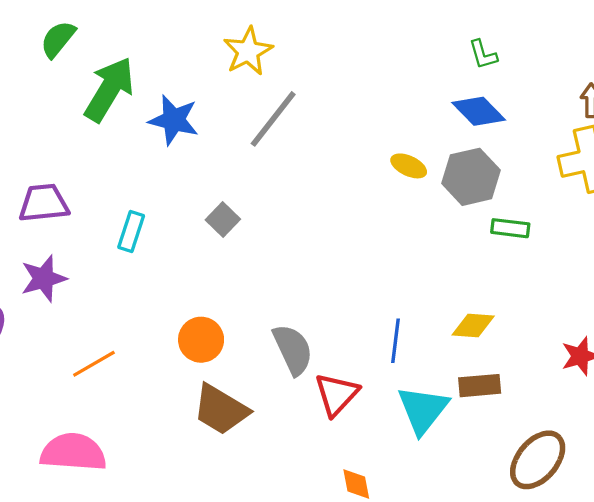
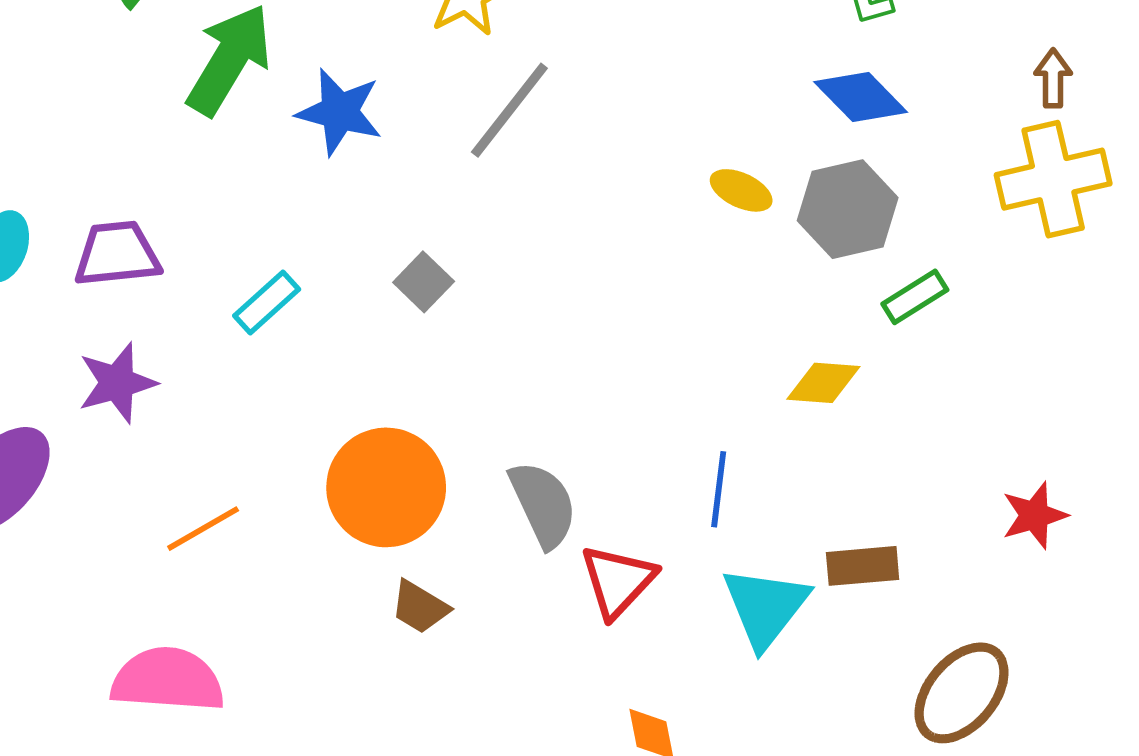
green rectangle: (510, 228) -> (915, 297), turned -39
cyan rectangle: (131, 232) -> (267, 302), turned 30
yellow diamond: (473, 325) -> (823, 383), moved
orange circle: (201, 340) -> (386, 487), size x1.5
brown trapezoid: (221, 410) -> (420, 607), size x0.6

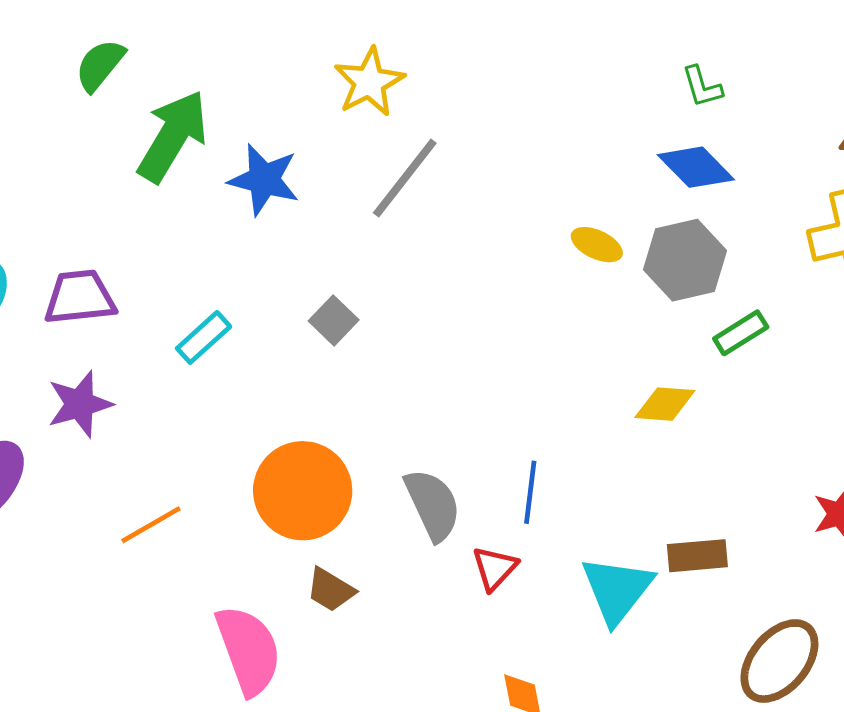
blue line: (719, 489) -> (530, 492), moved
red triangle: (618, 581) -> (495, 568), size x0.7
pink semicircle: (168, 680) -> (248, 650), moved, turned 66

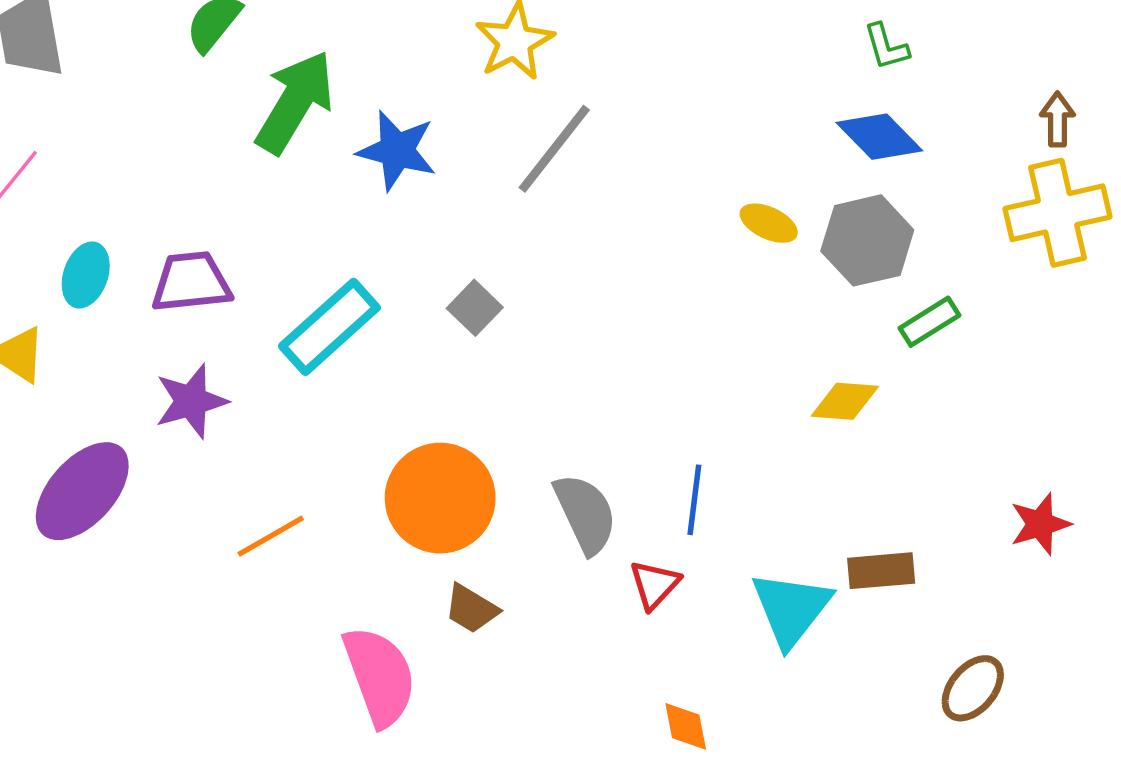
cyan rectangle: (204, 337) -> (329, 327), size x1.6
brown ellipse: (779, 661) -> (973, 688), size x0.7

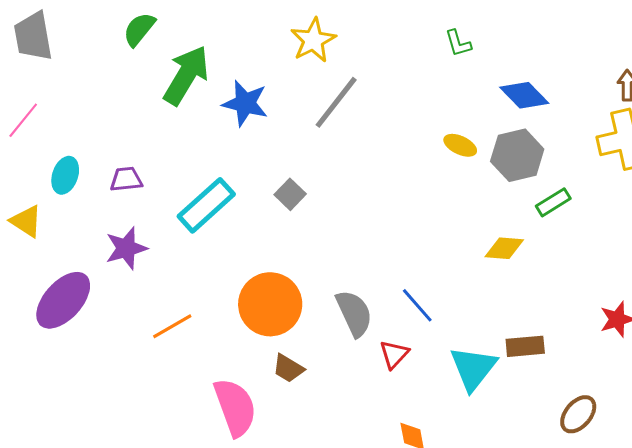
green L-shape: (886, 47) -> (458, 43), moved
purple trapezoid: (191, 282) -> (126, 179), size x0.7
blue line: (694, 500) -> (417, 305), turned -48

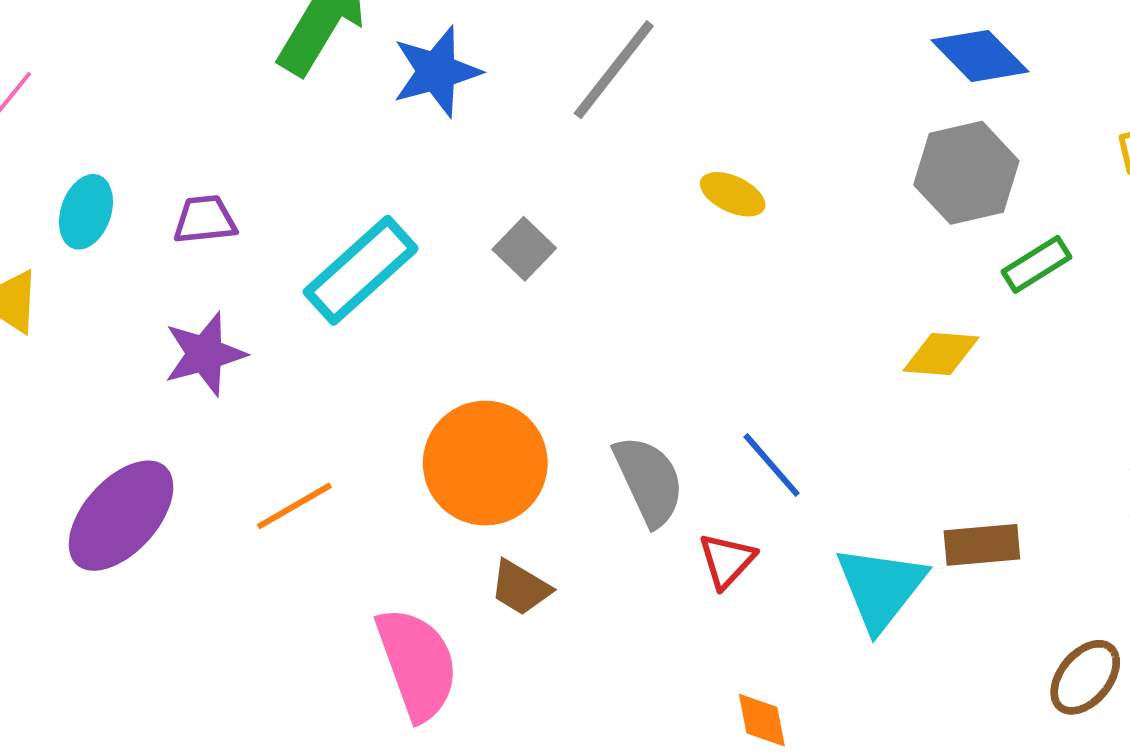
blue star: (245, 103) -> (437, 72), turned -30
yellow ellipse: (460, 145) -> (733, 194), moved
purple ellipse: (63, 300) -> (121, 516), moved

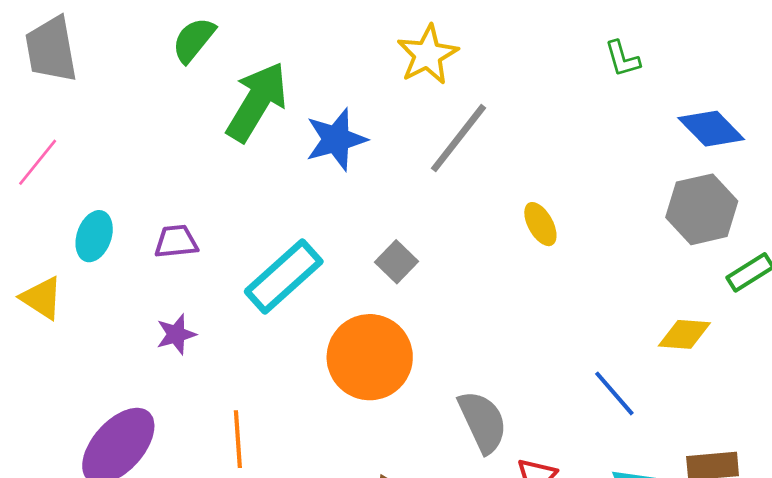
yellow ellipse: (733, 194) -> (540, 224), turned 36
purple star: (205, 354) -> (176, 334), size x0.7
orange circle: (485, 463) -> (370, 357), moved
blue line: (772, 465) -> (614, 393), moved
orange line: (294, 506) -> (238, 439), turned -64

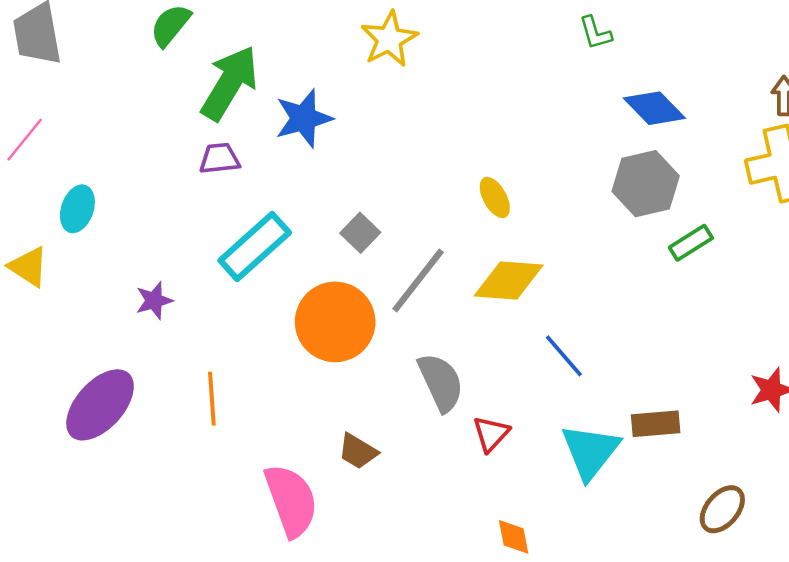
green L-shape: (622, 59) -> (595, 33), moved
gray line: (458, 138) -> (418, 280), moved
purple trapezoid: (176, 242) -> (219, 159), moved
yellow diamond: (684, 334) -> (509, 280), moved, size x1.4

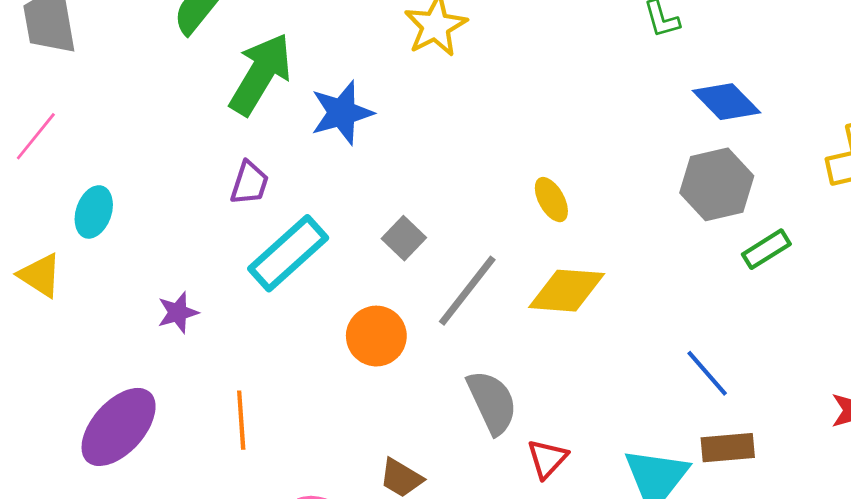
purple trapezoid: (219, 159) -> (250, 183), moved, turned 114
orange circle: (335, 322) -> (376, 336), size x0.7
blue line: (564, 356) -> (707, 373), moved

